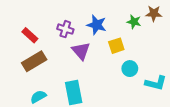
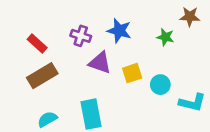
green star: (134, 22) -> (165, 37), moved
yellow square: (116, 46) -> (132, 73), moved
purple triangle: (81, 51) -> (100, 63), turned -30

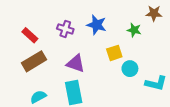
purple triangle: (100, 63) -> (76, 63), moved
yellow square: (132, 73) -> (114, 53), moved

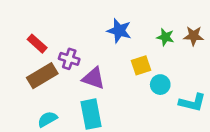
brown star: (154, 13) -> (194, 36), moved
purple cross: (65, 29) -> (69, 59), moved

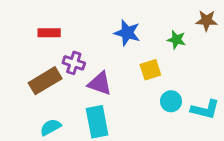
brown star: (194, 36) -> (207, 21), moved
red rectangle: (37, 44) -> (49, 33), moved, turned -42
cyan circle: (160, 85) -> (171, 101), moved

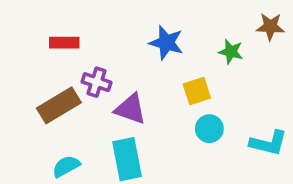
cyan circle: (171, 101) -> (209, 129), moved

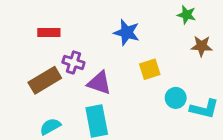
brown star: (270, 27) -> (202, 46), moved
green star: (231, 52) -> (187, 15), moved
cyan circle: (209, 129) -> (176, 98), moved

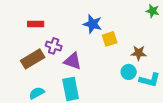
green star: (187, 15) -> (153, 11), moved
brown star: (202, 46) -> (139, 53), moved
yellow square: (150, 69) -> (110, 39), moved

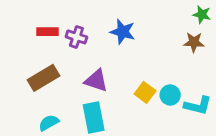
yellow square: (110, 39) -> (145, 92), moved, turned -35
purple cross: (54, 46) -> (76, 37), moved
brown star: (139, 53) -> (194, 42), moved

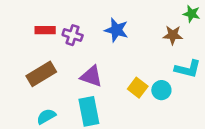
brown star: (194, 42) -> (173, 35), moved
cyan L-shape: (198, 106) -> (188, 69), moved

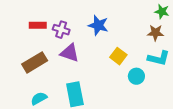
brown star: (173, 35) -> (156, 33), moved
purple triangle: (91, 76) -> (70, 53), moved
yellow square: (138, 88) -> (118, 56), moved

